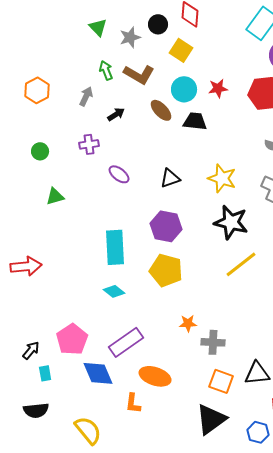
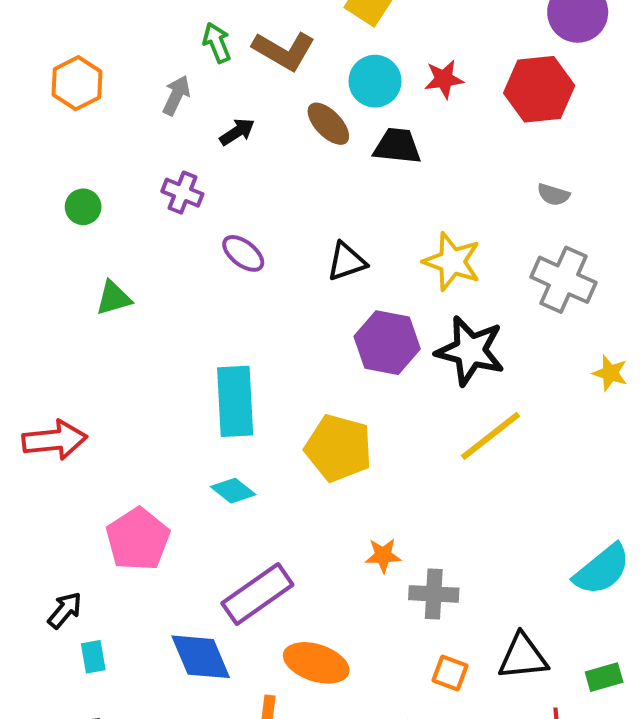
purple cross: (89, 144) -> (182, 193), turned 30
purple hexagon: (166, 226) -> (387, 343), moved
pink pentagon: (72, 339) -> (138, 539), moved
orange square: (221, 381) -> (450, 673), size x0.7

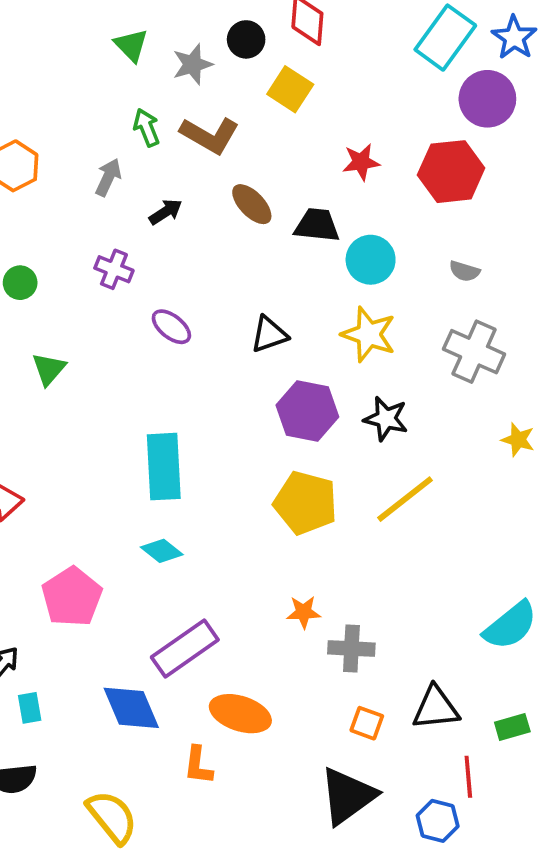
cyan circle: (375, 81) -> (371, 260), moved
green triangle: (114, 298) -> (49, 369), turned -33
black star: (470, 351) -> (386, 419), size x0.7
yellow pentagon: (338, 448) -> (305, 503), moved

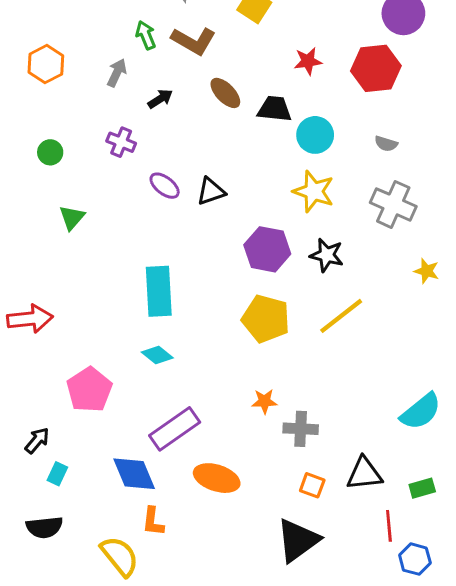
black triangle: (269, 334) -> (211, 191), moved
cyan rectangle: (30, 708) -> (57, 474), turned 35
orange L-shape: (198, 765) -> (153, 521), moved
blue hexagon: (438, 821) -> (415, 559), moved

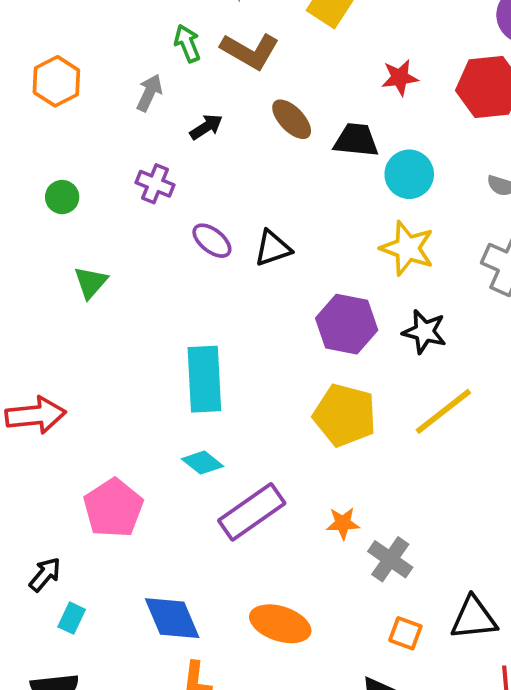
purple rectangle: (175, 429) -> (252, 512), moved
gray cross: (301, 429) -> (390, 559), turned 32

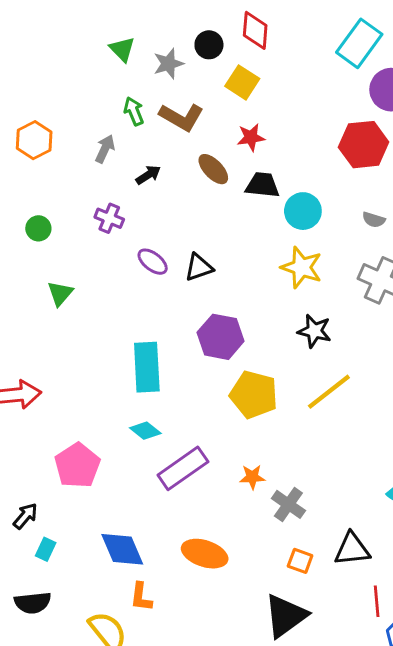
red star: (400, 78) -> (251, 137), moved
purple hexagon: (347, 324) -> (221, 337), moved

